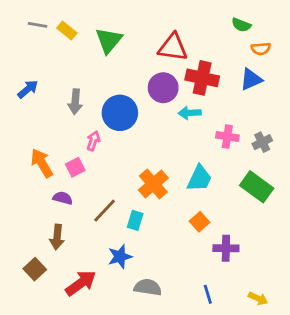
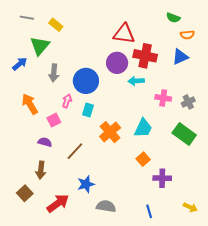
yellow rectangle: (67, 31) -> (56, 25), moved
green triangle: (109, 40) -> (40, 46), moved
orange arrow: (42, 163) -> (30, 104), moved
cyan rectangle: (135, 220) -> (88, 110), moved
yellow arrow: (258, 298) -> (190, 207), moved

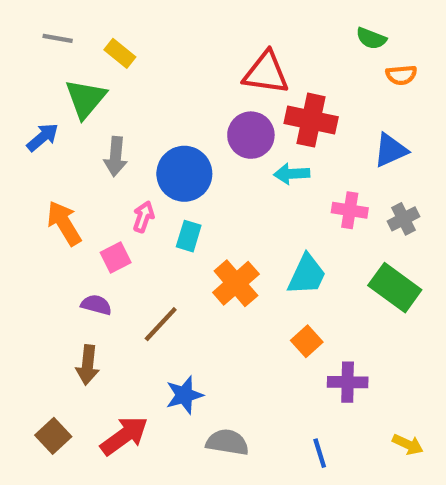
blue triangle: (180, 57) -> (391, 150), moved
brown square: (25, 193) -> (53, 436), moved

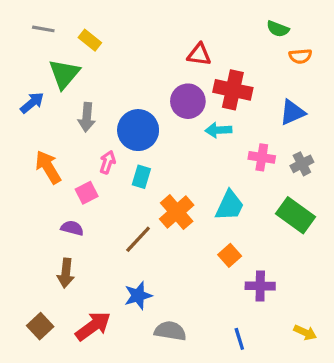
red triangle: (266, 73) -> (199, 55), size x0.7
brown line: (161, 324) -> (138, 239), moved

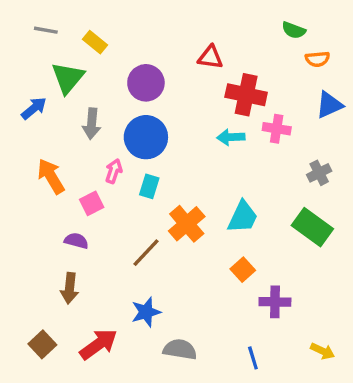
purple circle: (188, 101) -> (146, 83), moved
blue triangle: (292, 112) -> (329, 105), moved
pink cross: (262, 157) -> (277, 129), moved

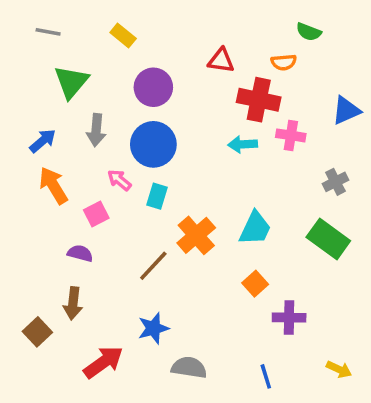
yellow rectangle: (95, 42) -> (123, 35), moved
orange semicircle: (317, 59) -> (284, 62), moved
blue arrow: (34, 108) -> (43, 141), moved
pink arrow: (114, 171) -> (119, 180), turned -70
brown square: (42, 344) -> (37, 332), moved

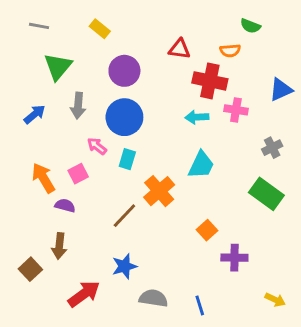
orange arrow: (53, 185) -> (43, 178), moved
cyan trapezoid: (255, 228) -> (201, 165), moved
blue line: (266, 376) -> (200, 305), moved

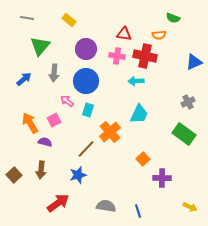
pink cross: (236, 110) -> (117, 56), moved
blue star: (124, 266) -> (78, 175), moved
brown square: (30, 269) -> (14, 175), moved

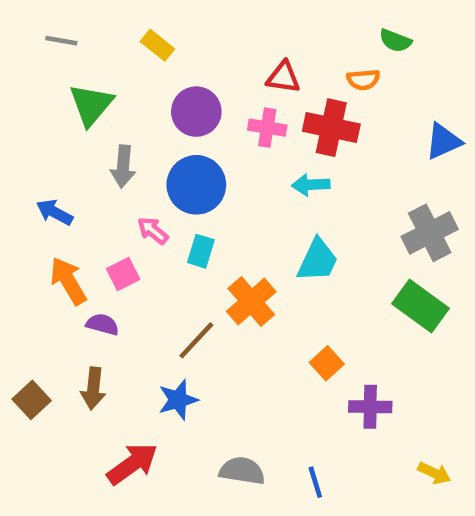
blue arrow: (24, 79) -> (54, 212), moved, turned -112
gray cross: (188, 102) -> (430, 233), size x1.6

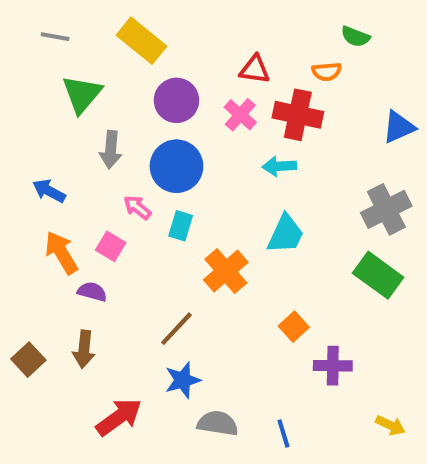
yellow rectangle: (157, 45) -> (142, 41), size x1.6
pink cross: (267, 128) -> (240, 115), turned 32
pink square: (123, 274) -> (111, 246), turned -32
brown line: (196, 340) -> (176, 329), moved
blue star: (178, 400) -> (183, 380), moved

